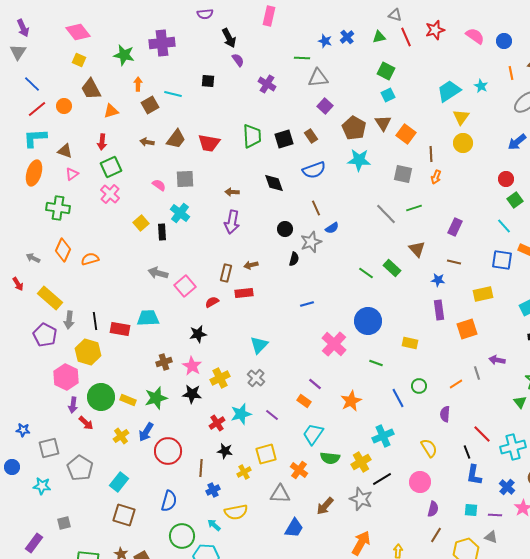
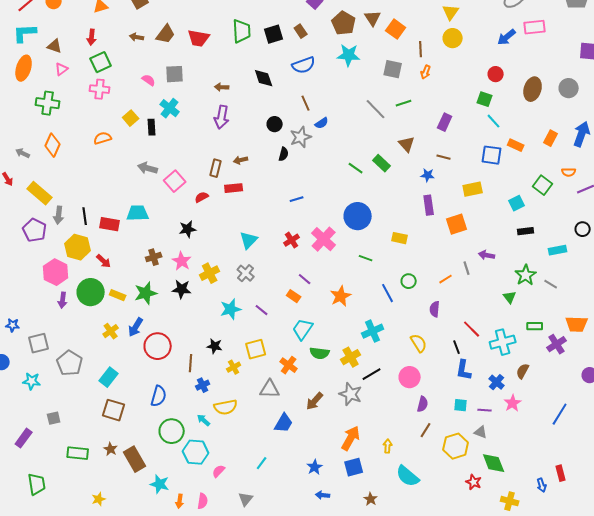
pink cross: (110, 194) -> (100, 89), turned -36
green square: (515, 200) -> (485, 99), moved, turned -35
orange semicircle: (90, 259) -> (103, 138), moved
red arrow: (86, 423) -> (104, 261), moved
red cross: (217, 423) -> (292, 240), moved

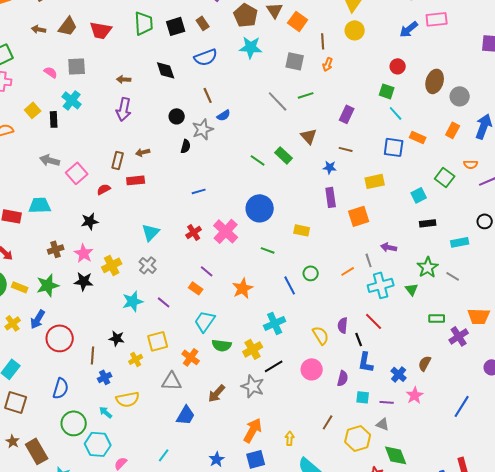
gray circle: (569, 88) -> (460, 96), moved
purple semicircle: (435, 309) -> (343, 325), moved
cyan cross: (503, 342) -> (381, 285), moved
purple semicircle: (423, 404) -> (343, 378), moved

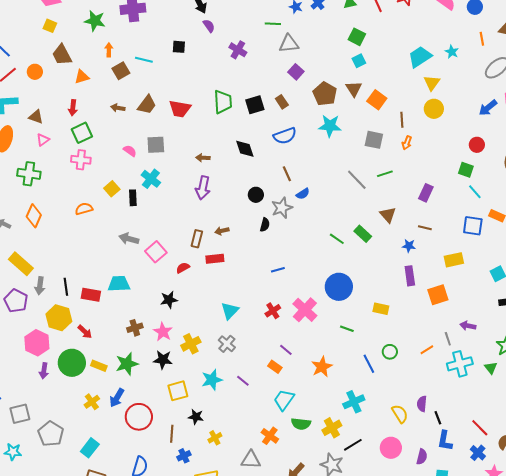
red line: (374, 321) -> (480, 428), moved
yellow square: (158, 341) -> (178, 391), moved

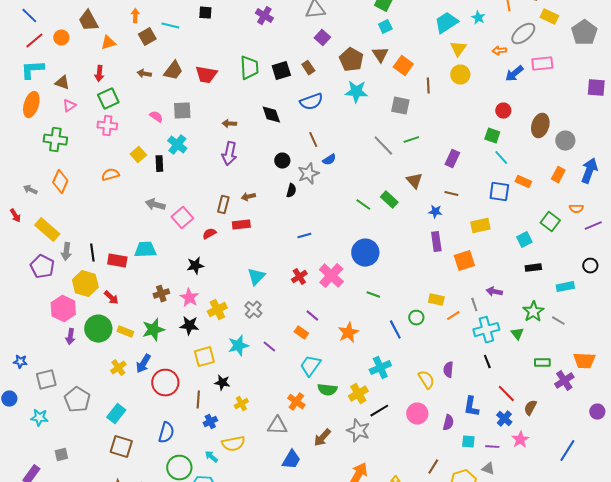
orange arrow: (407, 143) -> (499, 51), moved, turned 64
yellow rectangle: (381, 309) -> (436, 300), moved
black line: (438, 418) -> (487, 362), moved

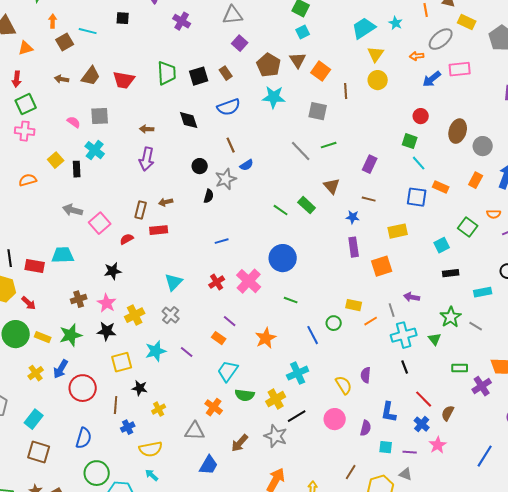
cyan arrow: (211, 457) -> (152, 475), moved

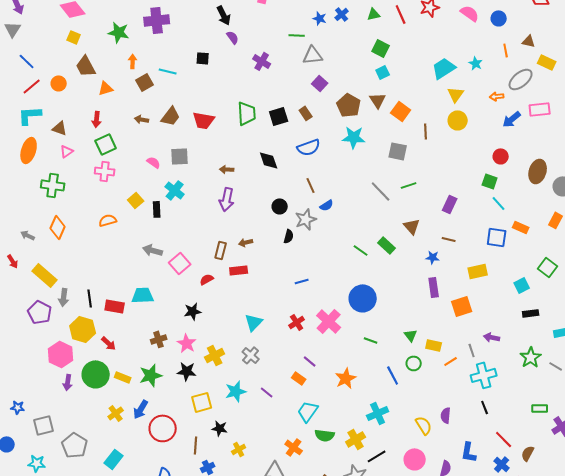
green triangle: (435, 339) -> (411, 335), moved

